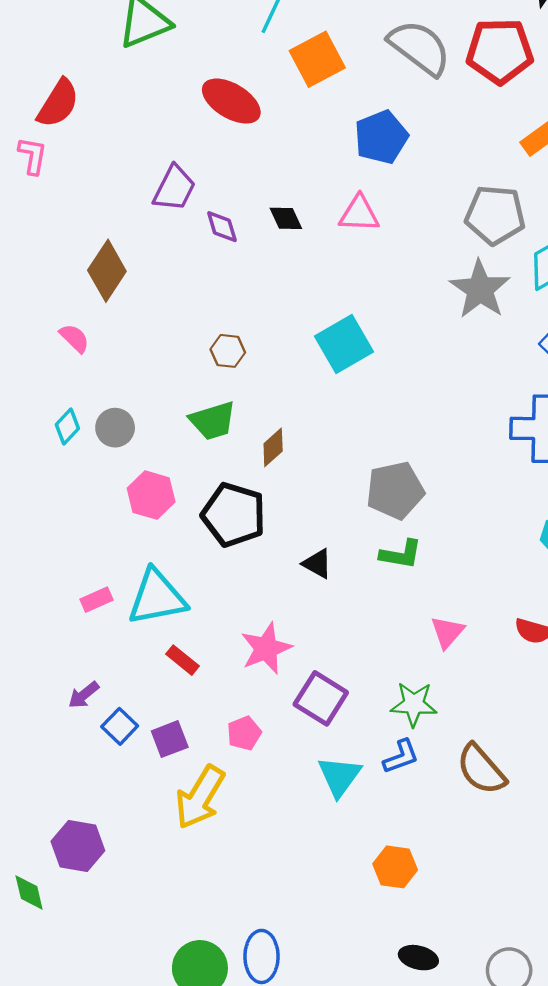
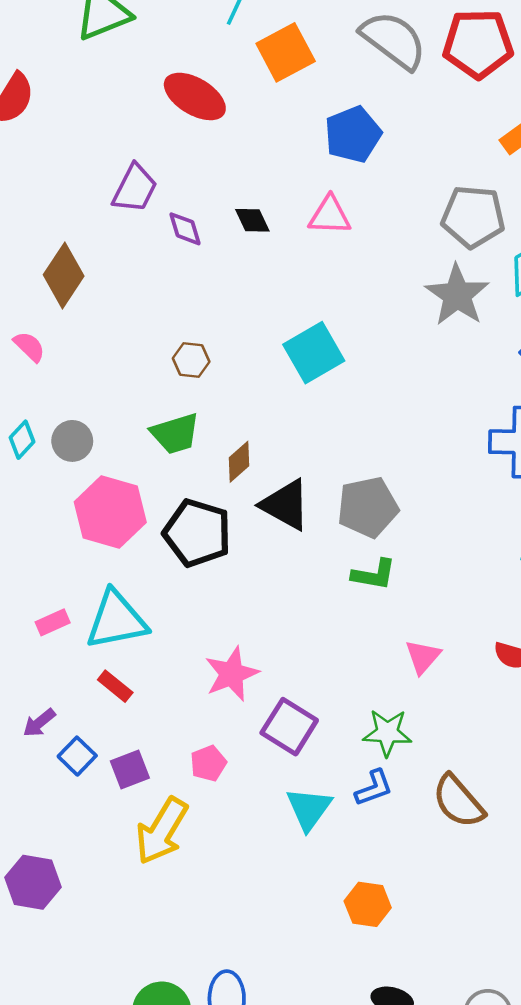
pink hexagon: (151, 495) -> (110, 512), size x1.4
black triangle: (317, 564) -> (286, 505), moved, size x1.6
red rectangle: (182, 660) -> (115, 686), moved

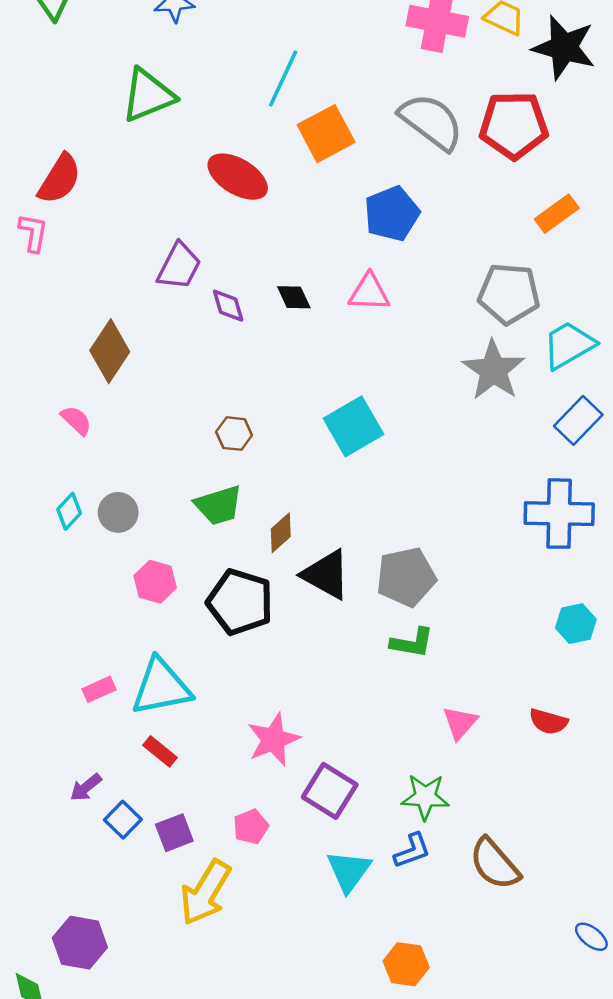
pink hexagon: (110, 512) -> (155, 582), size x0.6

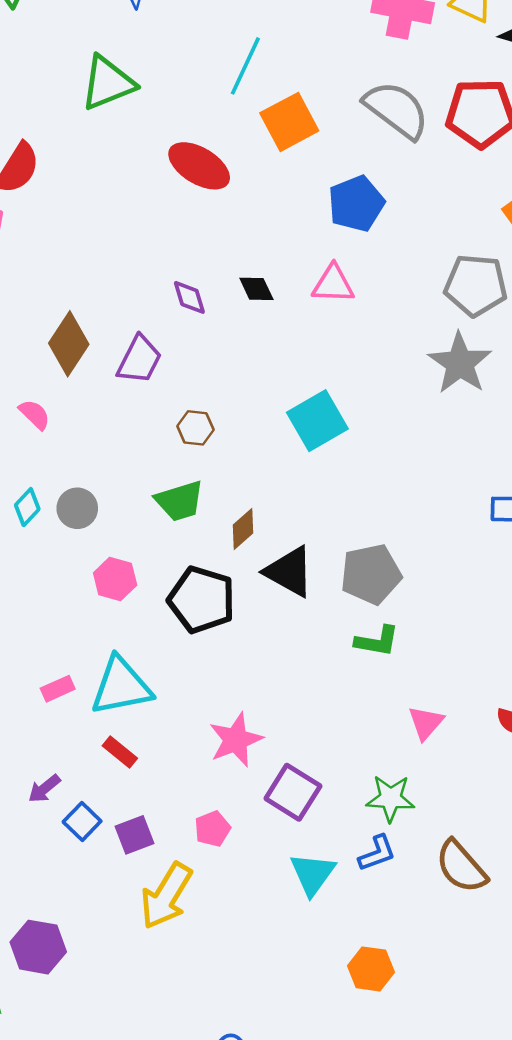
purple trapezoid: (179, 266) -> (139, 360), moved

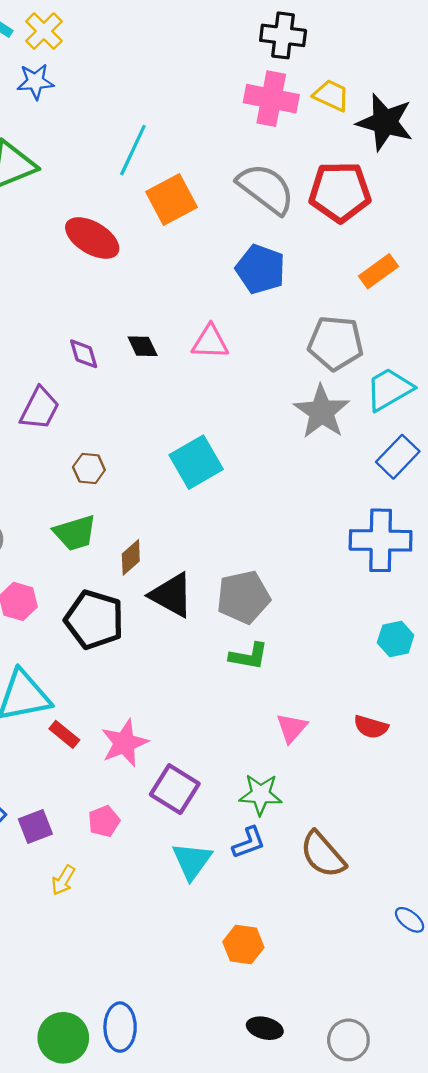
blue pentagon: (356, 204) -> (261, 269), moved, turned -30
red rectangle: (120, 752) -> (64, 734), moved
yellow arrow: (166, 896) -> (63, 880), size x0.5

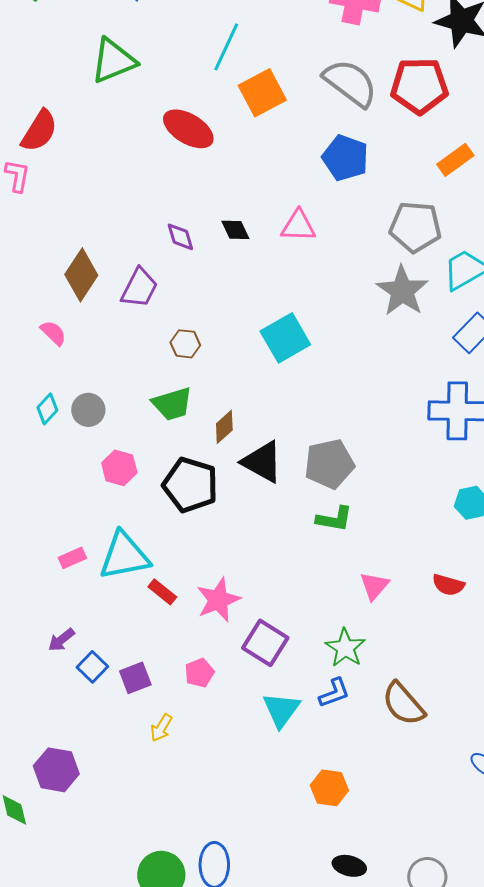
green star: (261, 794) -> (345, 648), turned 30

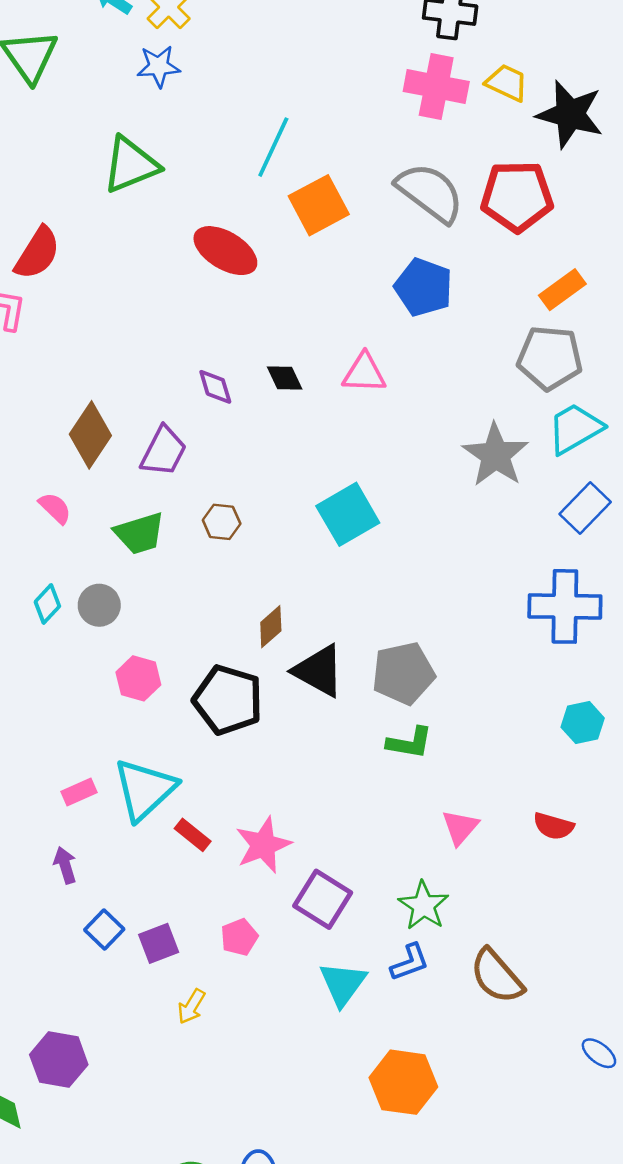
gray pentagon: (415, 227) -> (550, 358), moved
green trapezoid: (172, 404) -> (140, 533), moved
cyan triangle: (124, 556) -> (145, 789), turned -32
purple arrow: (61, 640) -> (65, 865), moved, turned 112
orange hexagon: (329, 788) -> (403, 1082), size x1.4

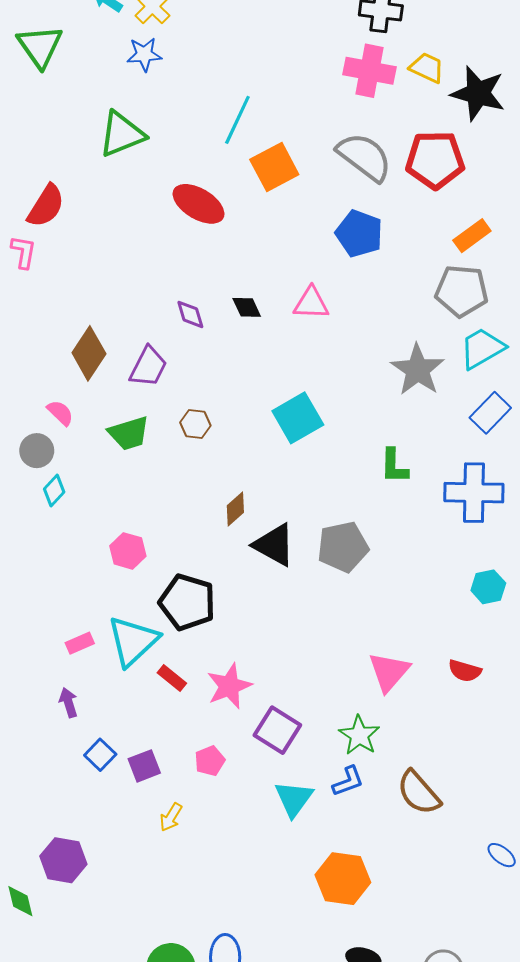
gray circle: (99, 605) -> (37, 451), moved
black pentagon: (228, 700) -> (187, 602), moved
green L-shape: (410, 743) -> (394, 466), moved, turned 81
pink triangle: (460, 827) -> (389, 672), size x1.4

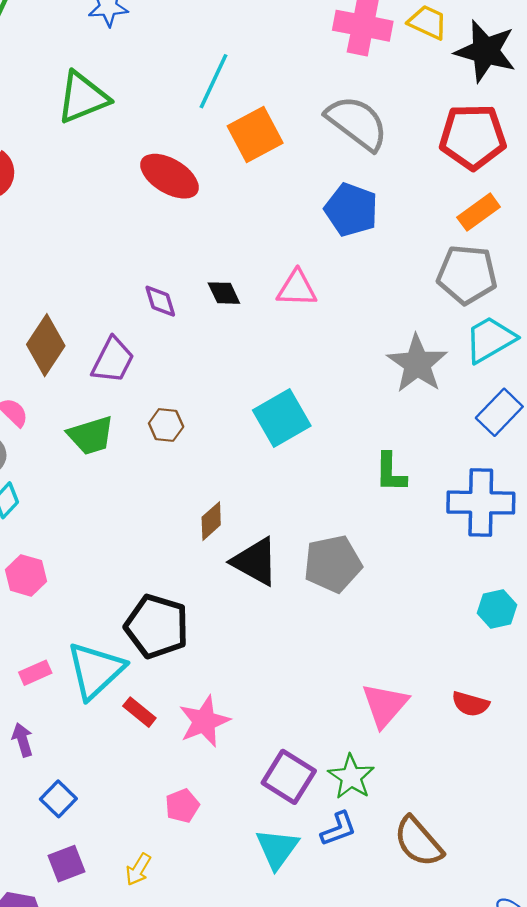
red pentagon: (435, 160) -> (473, 137), moved
pink hexagon: (128, 551) -> (26, 575), moved
purple square: (277, 730) -> (289, 777), moved
purple square: (144, 766) -> (66, 864), moved

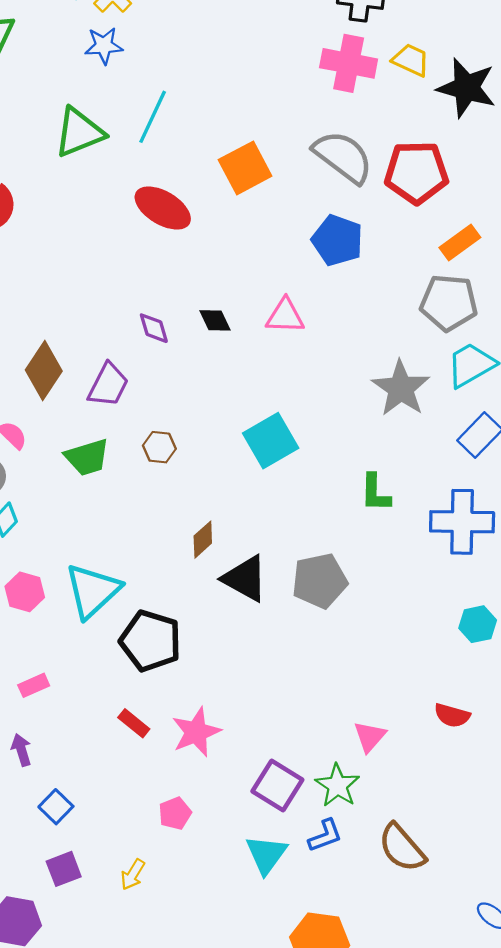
cyan line: (213, 81) -> (153, 117), moved
red pentagon: (473, 137) -> (416, 172), moved
cyan triangle: (95, 670) -> (93, 591), moved
pink triangle: (385, 705) -> (370, 737), moved, size x0.7

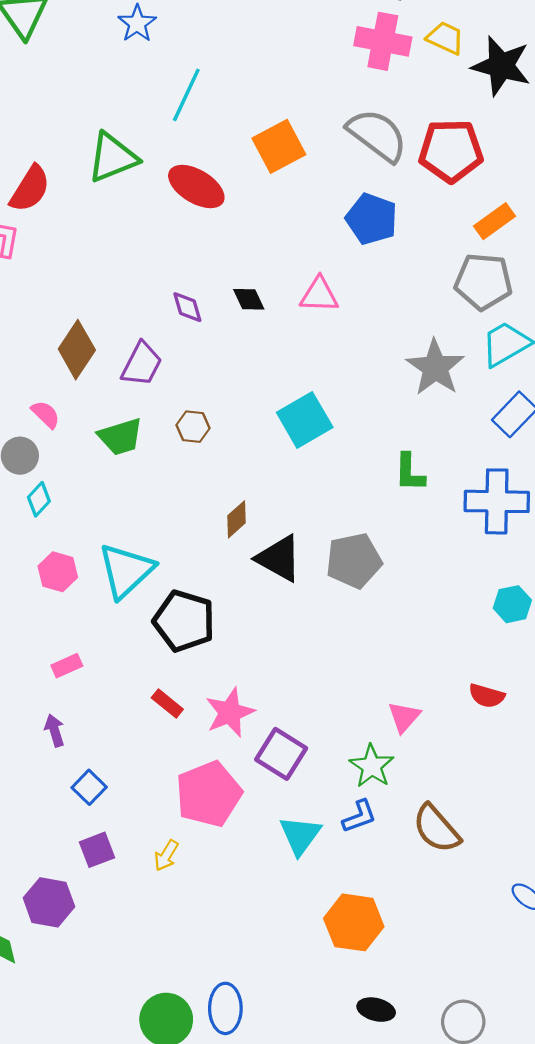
blue star: (104, 46) -> (137, 23), turned -30
green triangle: (79, 132) -> (113, 157), moved
purple square: (277, 786) -> (281, 754), moved
pink pentagon: (175, 813) -> (209, 794), size x2.0

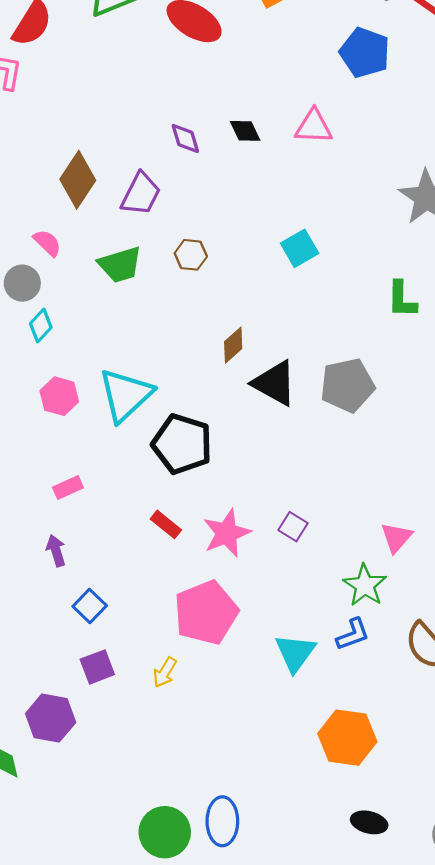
cyan square: (305, 420) -> (300, 248), size x0.7
purple square: (281, 754) -> (293, 527), moved, size x0.6

